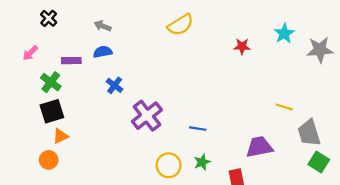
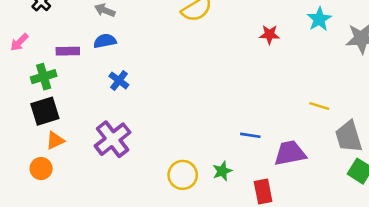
green cross: (51, 82) -> (44, 77), turned 36
purple cross: (147, 116) -> (113, 139), moved
blue line: (198, 129) -> (250, 135), moved

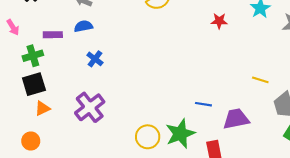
pink arrow: (19, 42) -> (13, 27), turned -77
orange circle: (41, 169) -> (31, 141), moved
green star: (222, 171) -> (180, 134), size x1.8

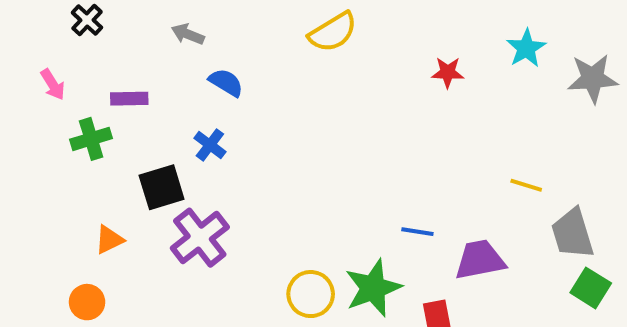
blue semicircle: (83, 26) -> (226, 82), moved, turned 42
black square: (34, 84) -> (162, 187), moved

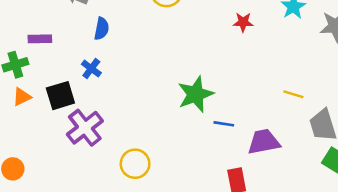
blue semicircle: (226, 82) -> (102, 29), turned 70
orange triangle: (109, 240) -> (22, 97), moved
green star: (373, 288) -> (196, 94), moved
yellow circle: (311, 294) -> (135, 164), moved

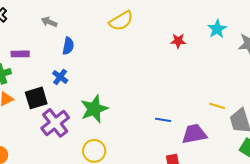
green star: (196, 94) -> (94, 109), moved
yellow line: (293, 94) -> (217, 106), moved

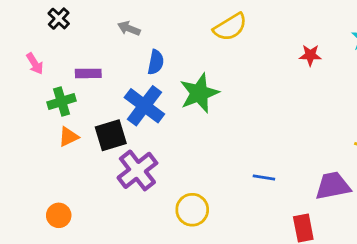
blue cross: (60, 77) -> (144, 106), size x1.8
green star: (94, 109) -> (199, 93), moved
blue line: (163, 120) -> (264, 177), moved

